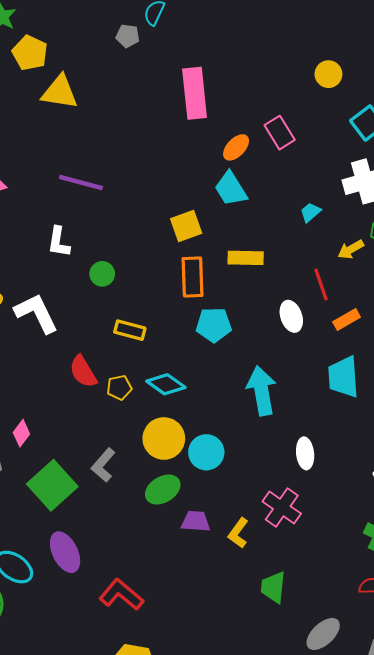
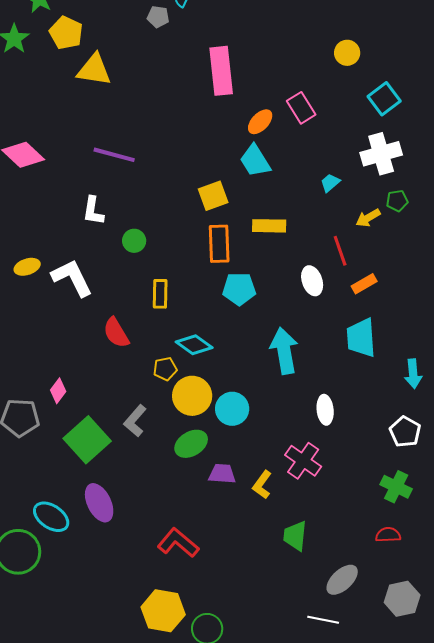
yellow rectangle: (130, 330) -> (160, 294), turned 76
yellow pentagon: (119, 387) -> (165, 369), moved
red L-shape: (121, 595) -> (178, 543), moved

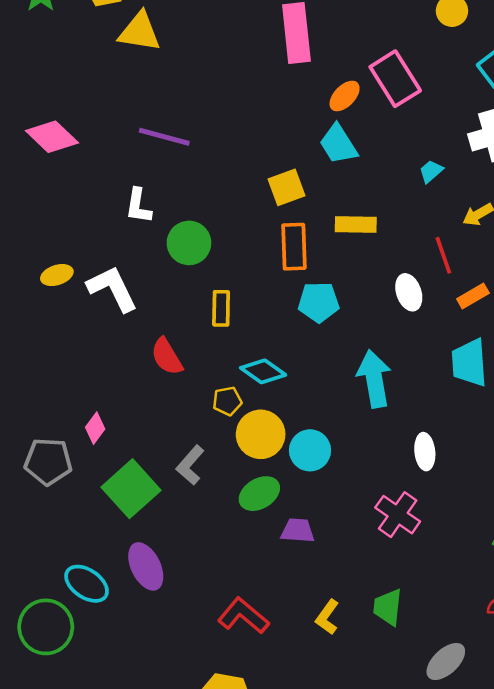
pink rectangle: (301, 108) -> (395, 79), size x1.4
green circle: (134, 241) -> (189, 243), size x1.5
yellow L-shape: (262, 485) -> (327, 617), moved

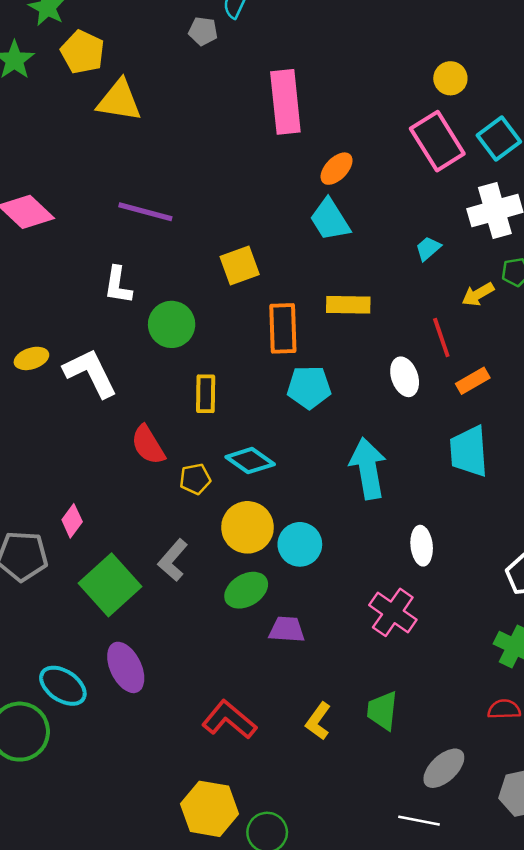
pink rectangle: (395, 79) -> (437, 141), moved
yellow square: (287, 187) -> (240, 265), moved
yellow pentagon: (227, 401) -> (195, 479), moved

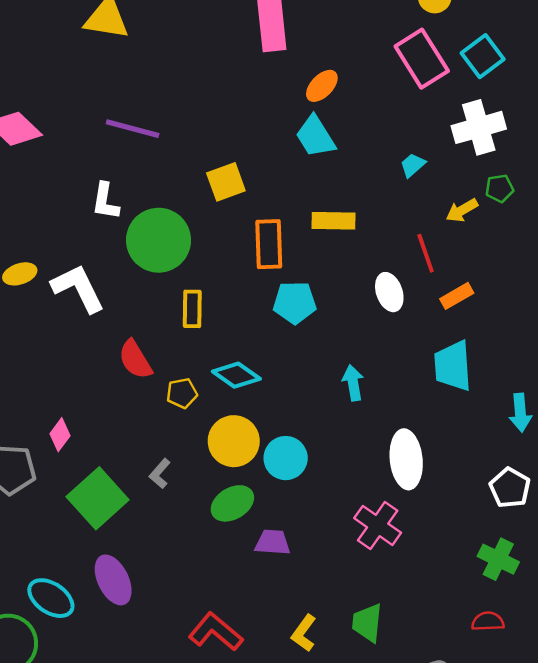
green circle: (172, 324) -> (159, 240), size x1.4
cyan arrow: (368, 468) -> (353, 383), size x0.6
white ellipse: (422, 546) -> (406, 459), size x1.5
gray L-shape: (173, 560) -> (160, 474), size x0.7

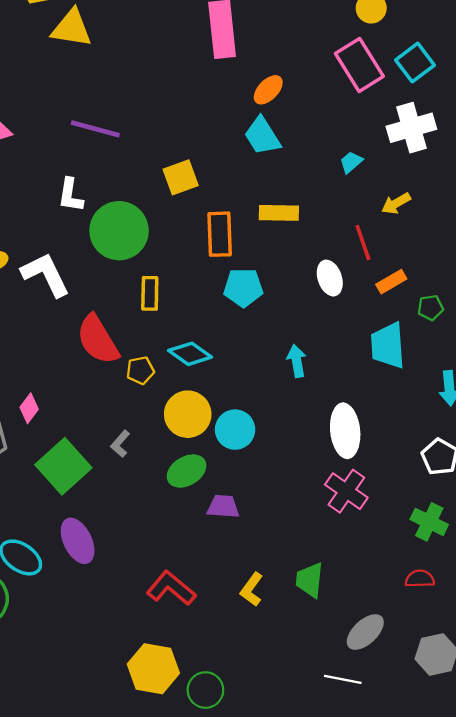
green pentagon: (500, 188) -> (430, 308), moved
red semicircle: (135, 359) -> (98, 340), size x1.4
pink cross: (378, 525) -> (346, 491), moved

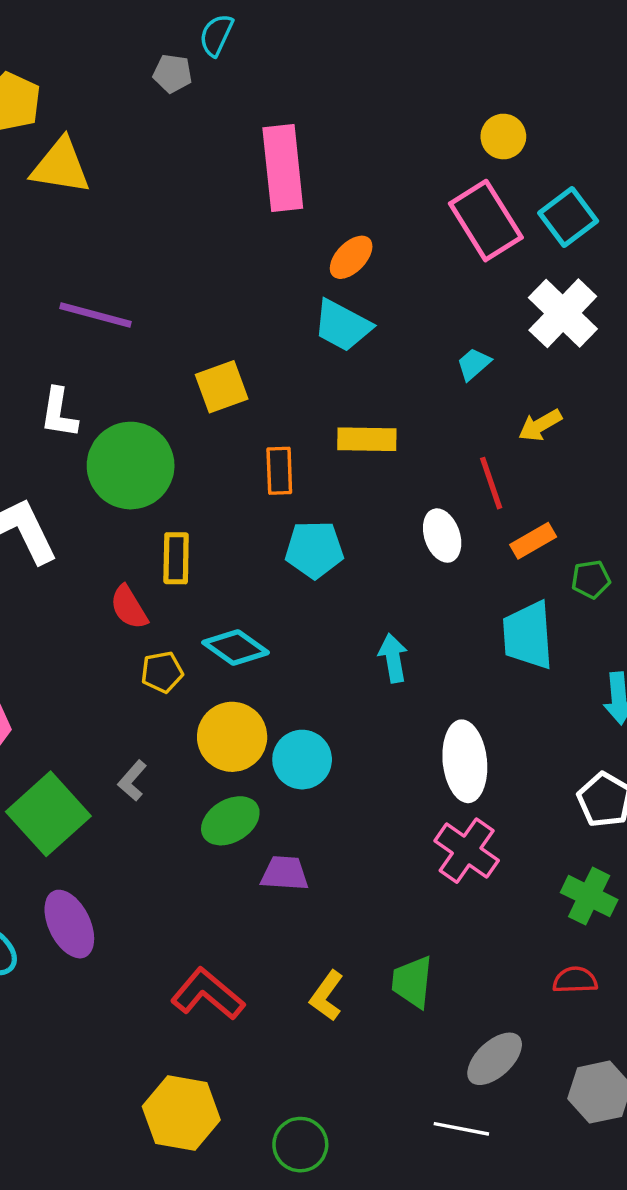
white cross: (411, 128) -> (563, 313), turned -30
cyan trapezoid: (262, 136) -> (342, 326), turned -30
orange rectangle: (220, 234) -> (279, 471), size x0.7
red semicircle: (98, 340) -> (129, 607), moved, size x0.6
green circle: (205, 690) -> (300, 1145), moved

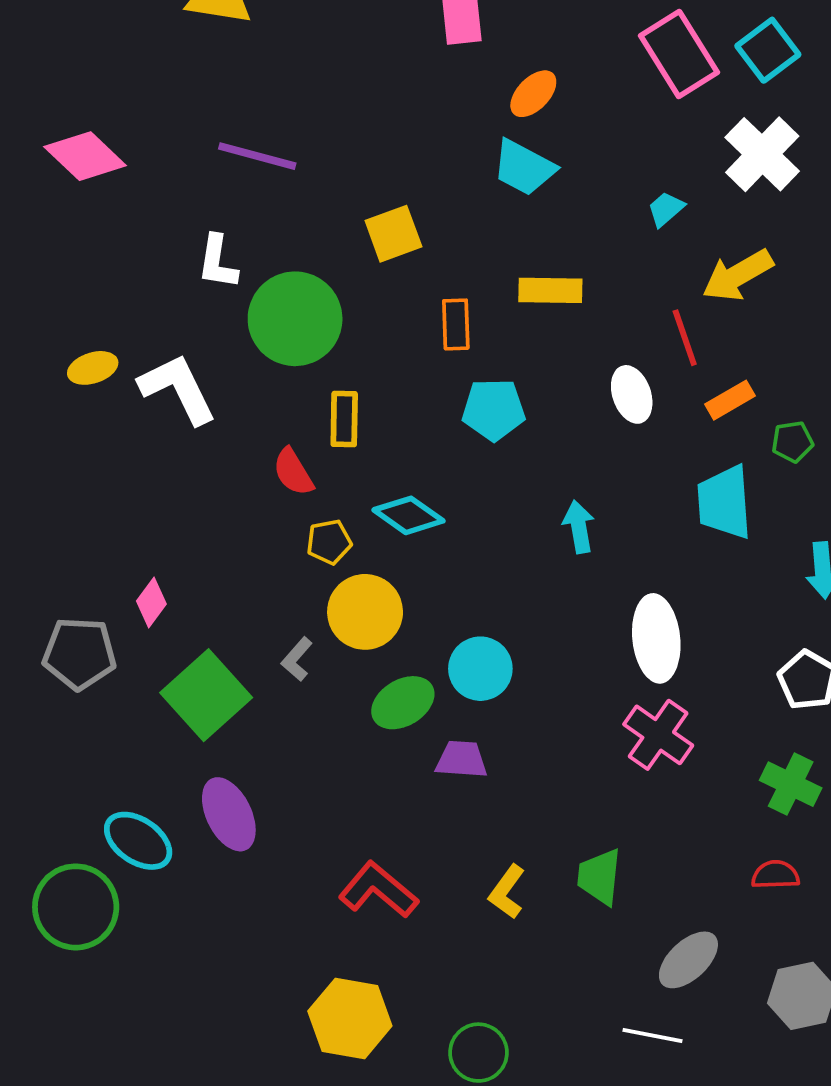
yellow arrow: (540, 425) -> (738, 275), size x1.5
yellow circle: (232, 737) -> (365, 612), moved
cyan circle: (302, 760) -> (480, 669), moved

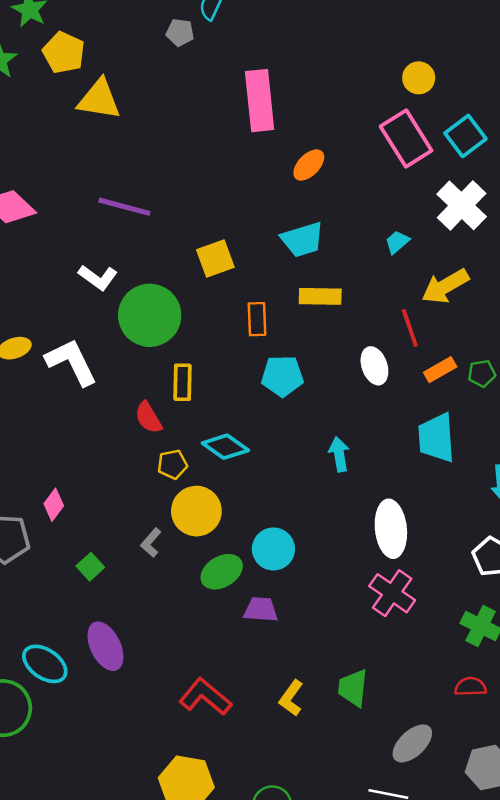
cyan trapezoid: (524, 167) -> (302, 240), moved, turned -45
white L-shape: (217, 262) -> (98, 277), turned -63
green pentagon: (792, 442) -> (482, 373), moved
green square: (206, 695) -> (90, 567), size x0.5

